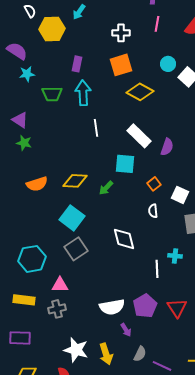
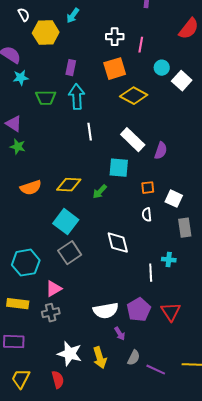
pink line: (157, 24) -> (141, 45), moved
orange square: (154, 184) -> (148, 188), turned 32
pink triangle: (60, 285) -> (54, 289), turned -30

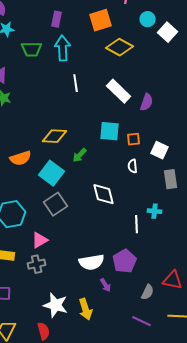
cyan square: (119, 168) -> (110, 131), moved
orange semicircle: (31, 188) -> (21, 158), moved
green arrow: (100, 192) -> (80, 155), moved
red triangle: (171, 312) -> (173, 280), moved, turned -45
gray semicircle: (134, 358) -> (148, 292), moved

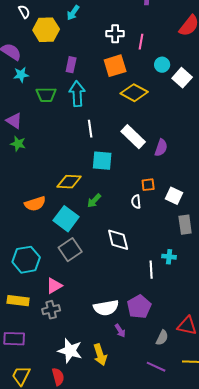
cyan square: (110, 131) -> (102, 161), moved
white semicircle: (133, 166) -> (136, 202), moved

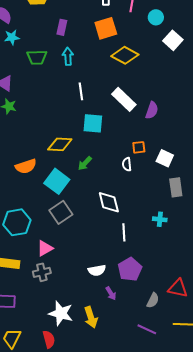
cyan circle: (162, 65) -> (156, 17), moved
cyan arrow: (77, 94) -> (68, 56), size x0.7
white line: (151, 270) -> (124, 232), moved
white semicircle: (106, 308) -> (97, 270), size x0.7

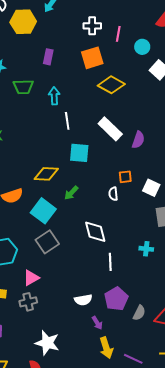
cyan arrow: (68, 56) -> (54, 96), moved
gray semicircle: (153, 300) -> (139, 313), moved
yellow arrow: (91, 317) -> (106, 348), moved

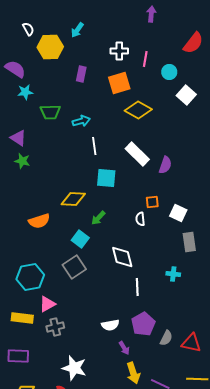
purple rectangle: (48, 57) -> (81, 74), moved
cyan arrow: (54, 96) -> (81, 121), turned 78
cyan square: (43, 211) -> (80, 239), moved, size x0.7
pink triangle: (31, 278) -> (47, 304), moved

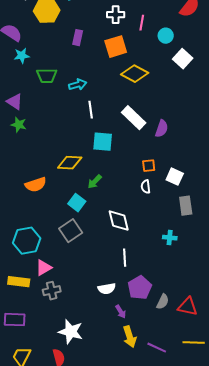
white semicircle: (140, 219) -> (146, 187), moved
white line: (137, 287) -> (125, 258), moved

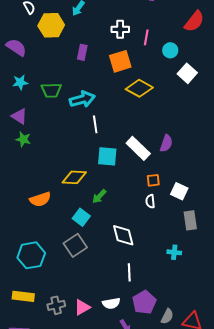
cyan star: (22, 56) -> (20, 82), moved
cyan arrow: (78, 85) -> (82, 99), size x1.4
white rectangle: (134, 118) -> (138, 148), moved
pink triangle: (44, 268) -> (82, 307), moved

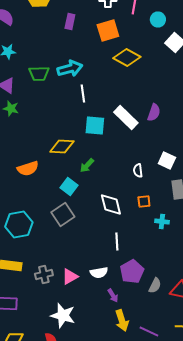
green trapezoid: (51, 90) -> (39, 74), moved
orange square: (153, 180) -> (144, 202), moved

